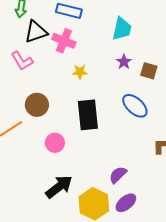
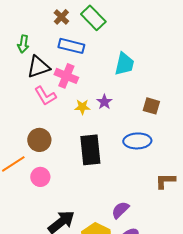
pink L-shape: (22, 61) -> (45, 96), moved
purple star: (124, 62) -> (104, 102), moved
blue ellipse: (135, 106) -> (137, 141), turned -44
pink circle: (55, 143) -> (40, 177), moved

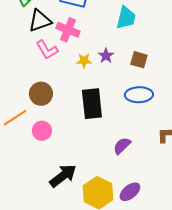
brown square: (151, 106) -> (139, 60), moved
purple semicircle: (120, 210) -> (122, 146), moved

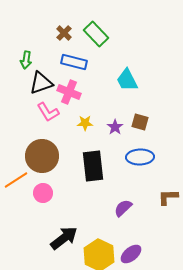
cyan trapezoid: (126, 18) -> (127, 80), turned 140
purple star: (106, 56) -> (115, 127), moved
brown circle: (41, 94) -> (42, 156), size x1.4

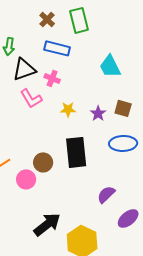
green rectangle: (96, 34) -> (79, 20), turned 30
pink cross: (69, 92) -> (52, 78), size x0.7
brown circle: (42, 156) -> (43, 162), moved, size x0.6
purple ellipse: (131, 254) -> (128, 218), moved

